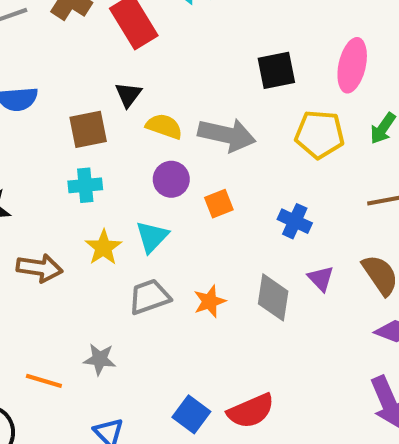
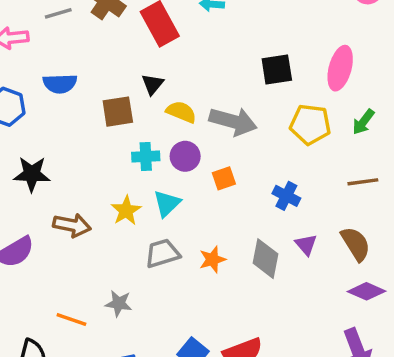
cyan cross: (85, 185) -> (146, 156), moved

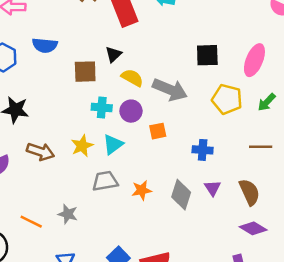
blue cross: (286, 196) -> (203, 150), turned -30

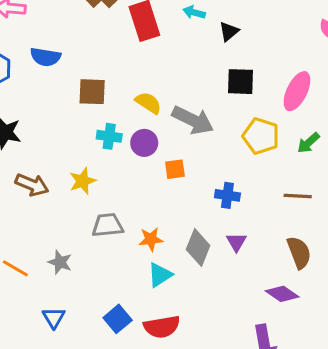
black triangle: (113, 54) -> (229, 31), moved
cyan triangle: (113, 144) -> (160, 275), moved
brown semicircle: (249, 192) -> (299, 252), moved

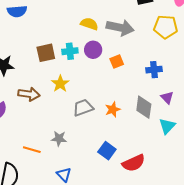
brown square: (92, 92) -> (46, 53), moved
cyan triangle: (160, 275) -> (167, 126), moved
blue square: (118, 319) -> (107, 151), moved

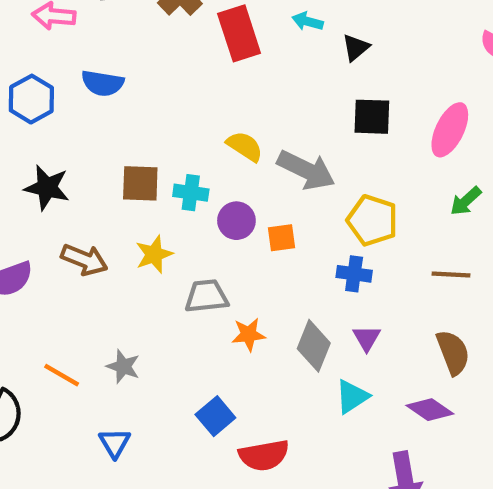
yellow pentagon: (166, 27) -> (372, 220), moved
purple circle: (93, 50) -> (236, 221), moved
gray trapezoid: (83, 108) -> (206, 296), moved

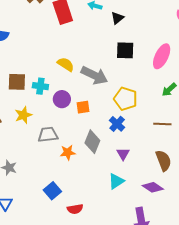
blue cross: (354, 274) -> (117, 124), turned 35
gray diamond: (314, 346) -> (92, 142), moved
red semicircle: (264, 455) -> (75, 209), size x0.7

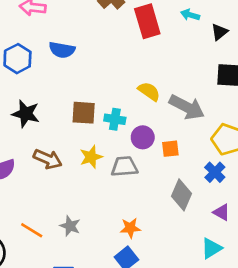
gray trapezoid: (48, 135) -> (124, 167), moved
orange star: (68, 152) -> (130, 228), moved
purple triangle: (123, 154) -> (222, 212), turned -32

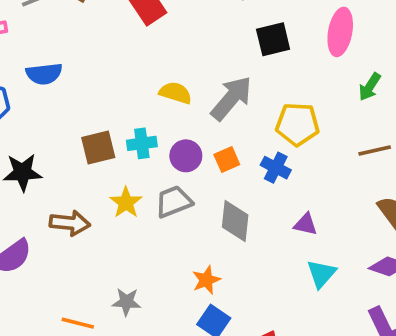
gray arrow: (187, 107) -> (231, 98), turned -60
blue cross: (215, 172) -> (276, 168), moved
gray diamond: (181, 195) -> (235, 221), moved
purple triangle: (222, 212) -> (305, 224), moved

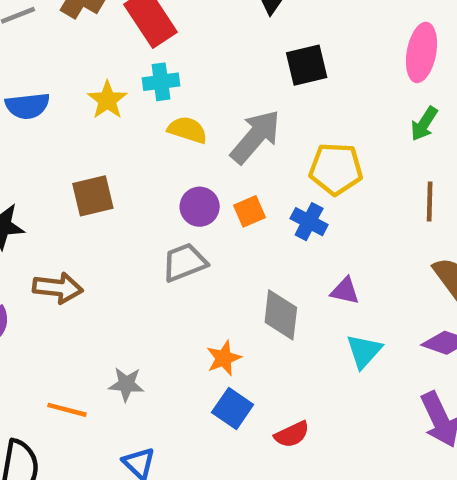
pink ellipse: (340, 32) -> (421, 52), moved
cyan cross: (142, 143) -> (161, 82), moved
brown line: (375, 151) -> (430, 201), turned -76
yellow star: (126, 203) -> (107, 100), moved
gray diamond: (235, 221) -> (281, 315), moved

